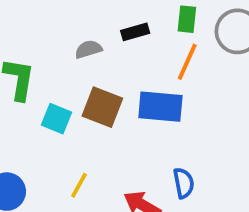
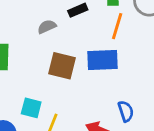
cyan square: (57, 119) -> (31, 108), moved

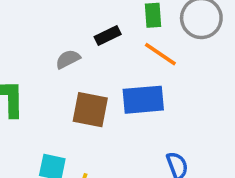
orange line: (117, 26) -> (160, 54), turned -70

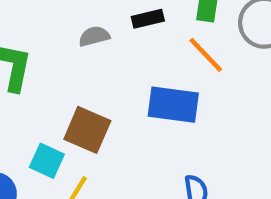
brown square: (90, 110) -> (87, 130), moved

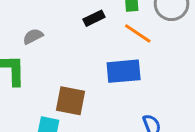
gray semicircle: (94, 36) -> (33, 36), moved

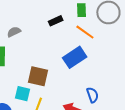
blue rectangle: (124, 71) -> (75, 57), turned -30

